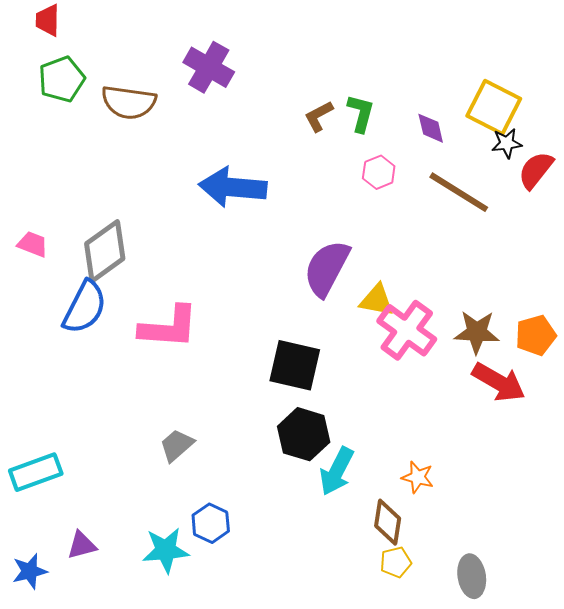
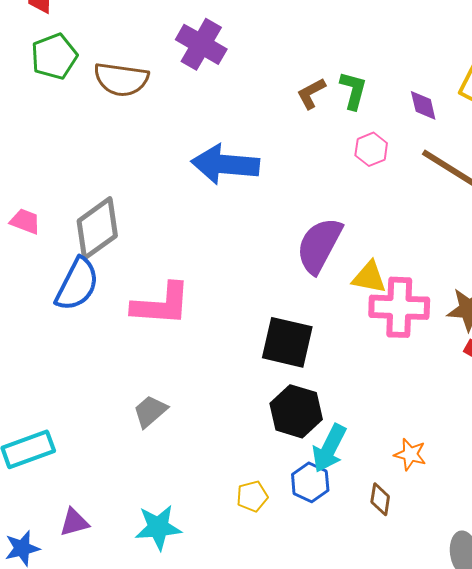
pink cross: (407, 330) -> (399, 307), turned -34
gray trapezoid: (177, 445) -> (150, 411), moved
brown diamond: (388, 522) -> (380, 499), size x0.7
blue hexagon: (211, 523) -> (310, 482), moved
yellow pentagon: (396, 562) -> (252, 496), moved

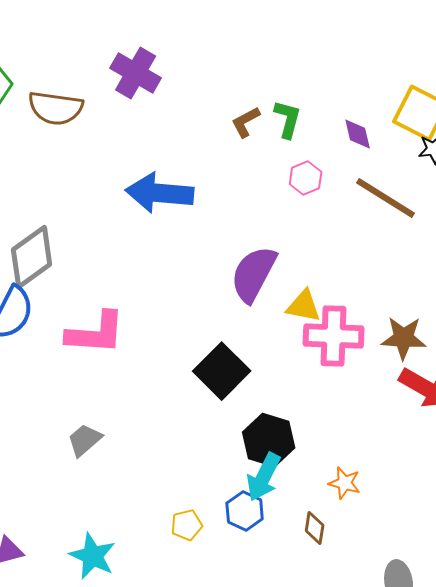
black square: (287, 342) -> (222, 371), turned 32
black hexagon: (296, 411) -> (269, 440), moved
cyan star: (158, 527) -> (93, 556), turned 30

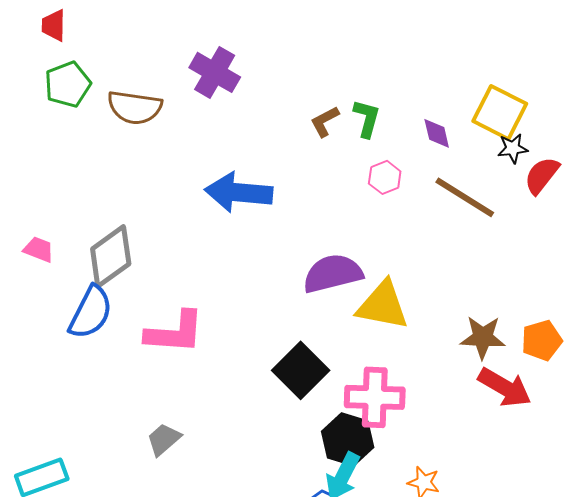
purple semicircle: (254, 274) -> (333, 273), turned 48
yellow triangle: (304, 306) -> (383, 305), size x1.5
pink cross: (334, 336) -> (375, 397), moved

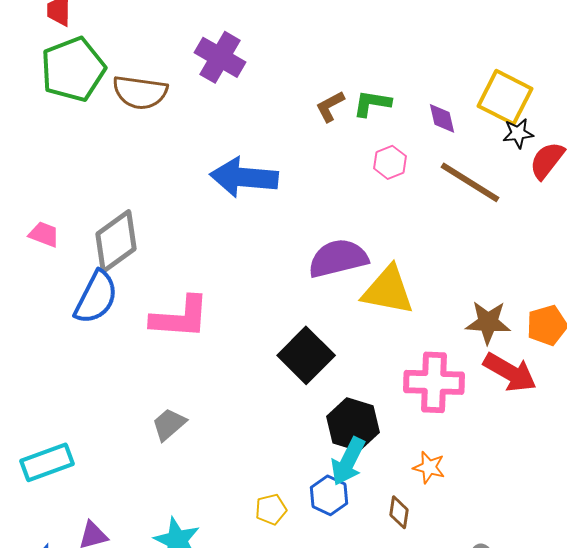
green pentagon: (68, 84) -> (73, 69), size x1.4
green L-shape: (367, 118) -> (372, 103), turned -96
pink cross: (375, 397) -> (434, 382), moved

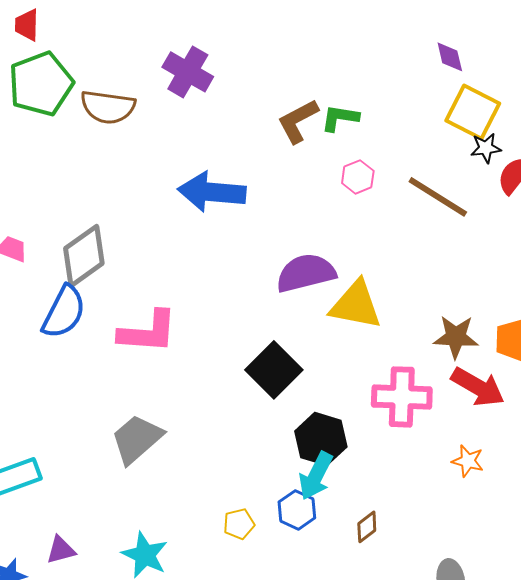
brown L-shape: (330, 106) -> (298, 121), size x1.4
purple diamond: (442, 118) -> (450, 57), moved
gray trapezoid: (169, 424) -> (137, 439), size x1.5
orange star: (429, 467) -> (468, 461), moved
brown diamond: (399, 512) -> (367, 527), turned 44

